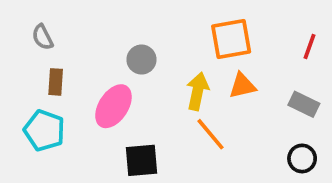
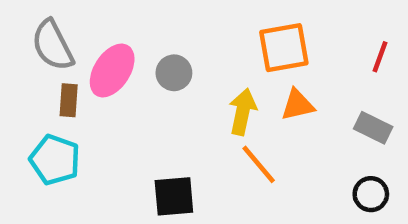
gray semicircle: (43, 37) -> (53, 45), size x1.6
pink ellipse: (113, 106) -> (112, 70), moved

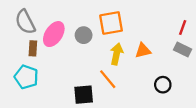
orange square: (284, 48) -> (111, 23), moved
gray rectangle: (373, 128) -> (183, 49), moved
orange line: (259, 164) -> (108, 79), moved
black circle: (371, 194) -> (163, 85), moved

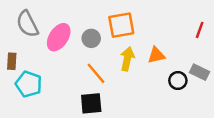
brown rectangle: (33, 48) -> (12, 61), moved
gray rectangle: (183, 49) -> (200, 72), moved
orange line: (108, 79) -> (96, 73), moved
black circle: (163, 85) -> (178, 81), moved

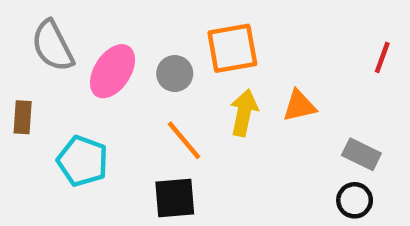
gray rectangle: (200, 72) -> (361, 154), moved
black circle: (178, 81) -> (355, 200), moved
cyan pentagon: (29, 84) -> (83, 161), moved

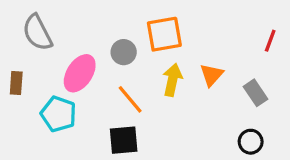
pink ellipse: (113, 71) -> (80, 73), moved
orange triangle: (299, 106) -> (212, 75), turned -35
gray rectangle: (361, 154) -> (256, 93), moved, turned 30

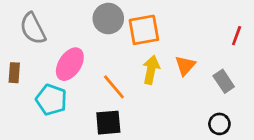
gray circle: (124, 52) -> (108, 19), moved, size x1.4

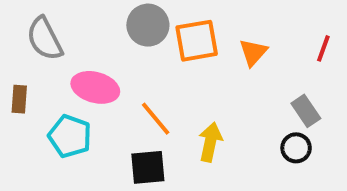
pink ellipse: (70, 64) -> (95, 87), turned 72
orange triangle: (185, 66) -> (253, 52), moved
yellow arrow: (151, 70) -> (210, 142), moved
black circle: (219, 124) -> (296, 148), moved

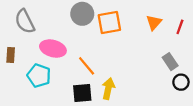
orange triangle: (253, 52) -> (154, 22), moved
yellow arrow: (210, 142) -> (108, 89), moved
black circle: (296, 148) -> (181, 82), moved

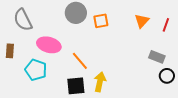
orange square: (109, 22) -> (101, 21), size x0.7
gray rectangle: (170, 62) -> (157, 57), turned -35

